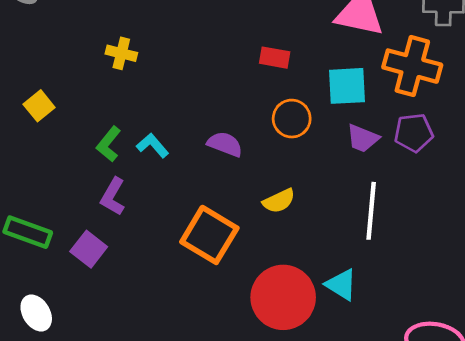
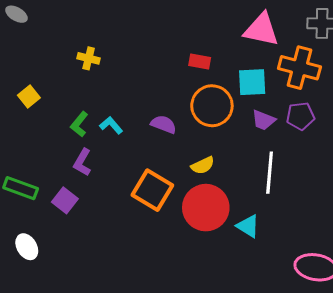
orange circle: (292, 119) -> (212, 106), size x1.5
red circle: (283, 297) -> (206, 208), moved

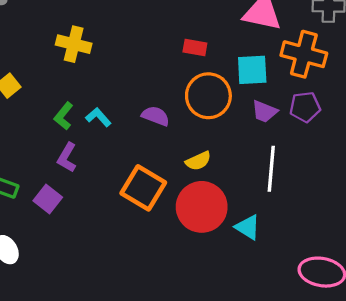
yellow cross: (89, 58) -> (74, 44), size x1.4

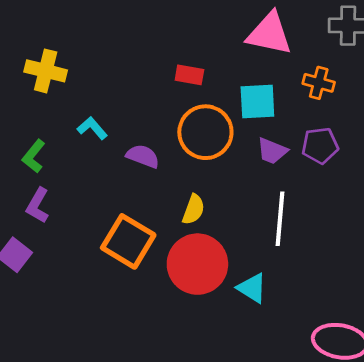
orange cross: (304, 54) -> (319, 83), size x0.6
cyan L-shape: (98, 117) -> (92, 128), moved
yellow semicircle: (198, 161) -> (193, 209), turned -45

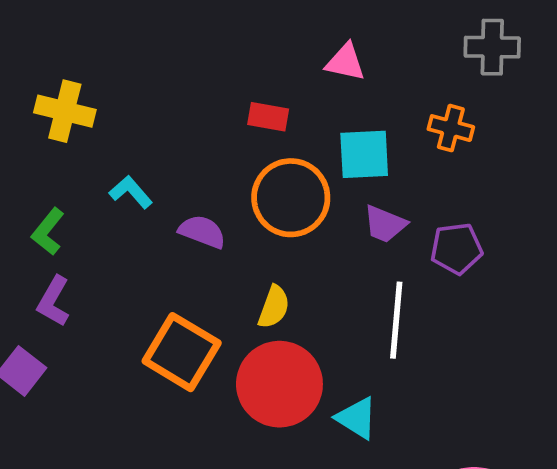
pink triangle: (269, 34) -> (345, 62), moved, size x0.6
purple pentagon: (320, 146) -> (456, 249), moved

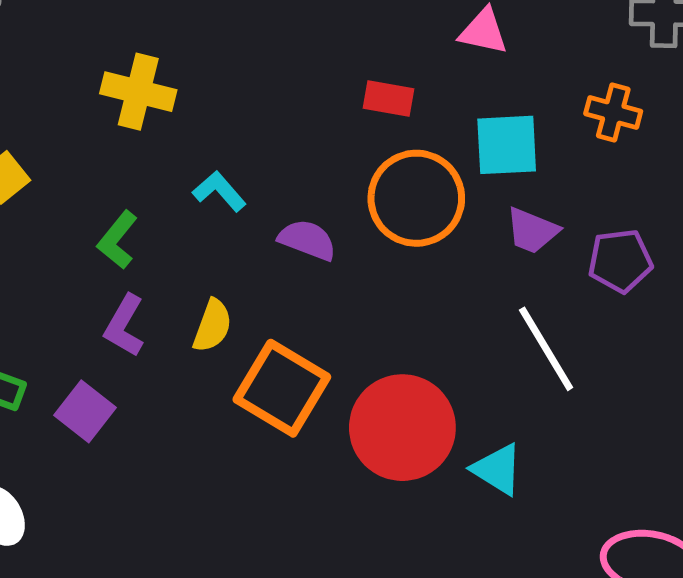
yellow semicircle: (274, 307) -> (212, 326), moved
white line: (396, 320) -> (546, 349), turned -36

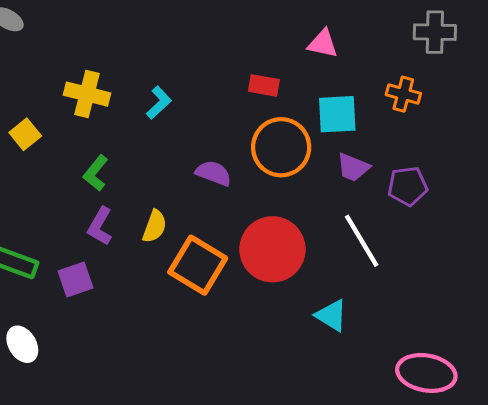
yellow cross: (138, 92) -> (87, 94), moved
cyan L-shape: (219, 191) -> (159, 103), moved, turned 88
purple square: (85, 411) -> (76, 280), turned 33
red circle: (402, 428) -> (272, 249), moved

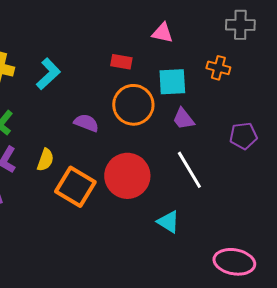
cyan L-shape: (159, 103) -> (48, 74), size x1.4
purple trapezoid: (353, 167) -> (183, 119), turned 30
purple pentagon: (408, 186) -> (243, 136), moved

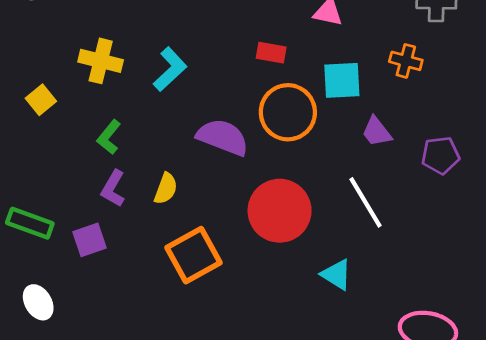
purple trapezoid: (183, 119) -> (377, 132), moved
purple semicircle: (86, 123) -> (223, 137), size x1.5
orange square: (75, 187) -> (194, 255), moved, turned 30

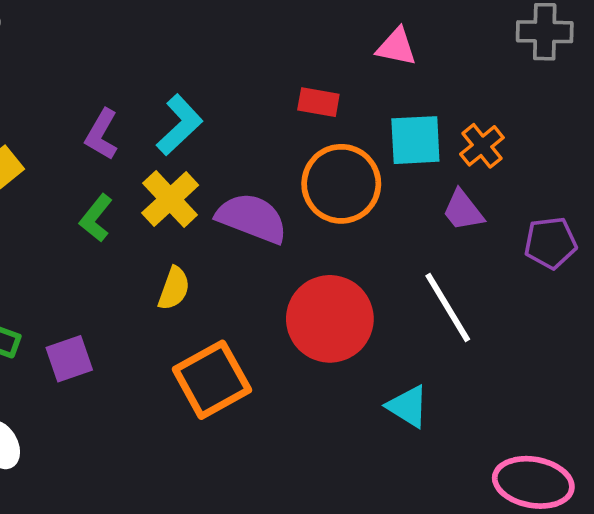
yellow cross: (101, 61) -> (170, 199), moved, turned 33
orange cross: (406, 61) -> (482, 146), moved, turned 36
purple L-shape: (113, 189) -> (102, 134), moved

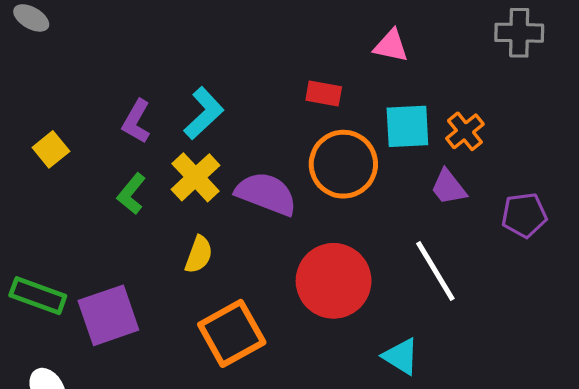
purple square: (69, 359) -> (108, 315), size x1.5

